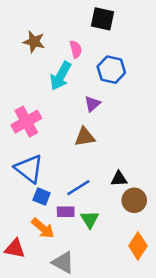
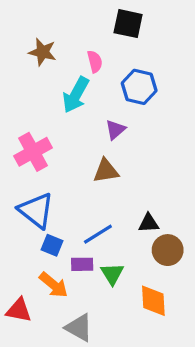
orange diamond: (138, 246) -> (153, 301), moved, turned -36

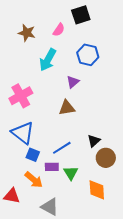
black square: (128, 24) -> (81, 15), turned -30
pink semicircle: (95, 62) -> (59, 30), moved, turned 48
black triangle: (149, 223) -> (94, 141), turned -40

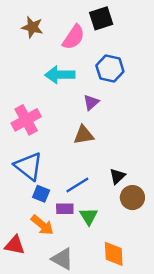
pink semicircle: (59, 30) -> (74, 37), size x1.5
brown star: (27, 33) -> (32, 27), moved
cyan arrow: (48, 60) -> (60, 75), turned 60
orange diamond: (97, 190) -> (114, 254), moved

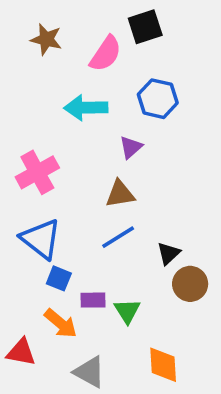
blue line: (77, 185) -> (118, 237), moved

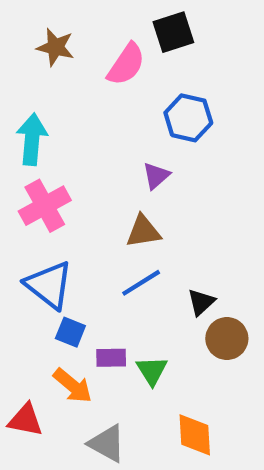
cyan arrow: (86, 108) -> (32, 139), moved, turned 96

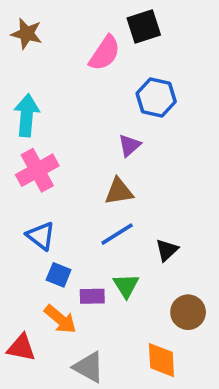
brown star: (55, 47) -> (27, 34), moved
blue triangle: (49, 285) -> (41, 236), size x0.7
brown circle: (227, 339) -> (188, 312), moved
green triangle: (152, 371) -> (126, 286), moved

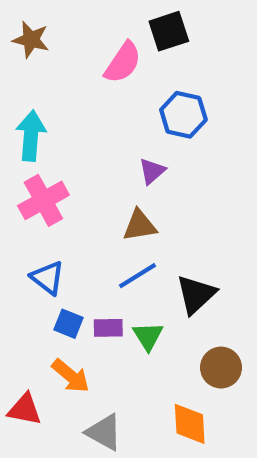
black triangle: (167, 250) -> (196, 294), size x1.5
purple rectangle: (92, 296) -> (108, 328), moved

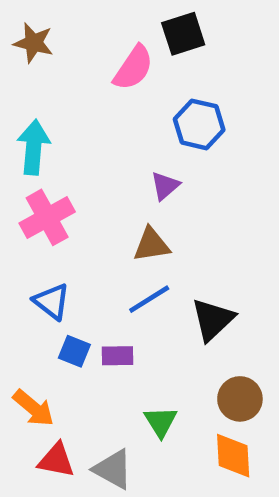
green triangle: (148, 336) -> (161, 422), moved
orange arrow: (71, 376) -> (34, 408), moved
red triangle: (25, 409) -> (56, 460), moved
orange diamond: (190, 424) -> (233, 456), moved

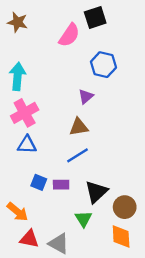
blue triangle: (52, 301) -> (27, 145), moved, turned -36
black triangle: (213, 320) -> (96, 192), moved

